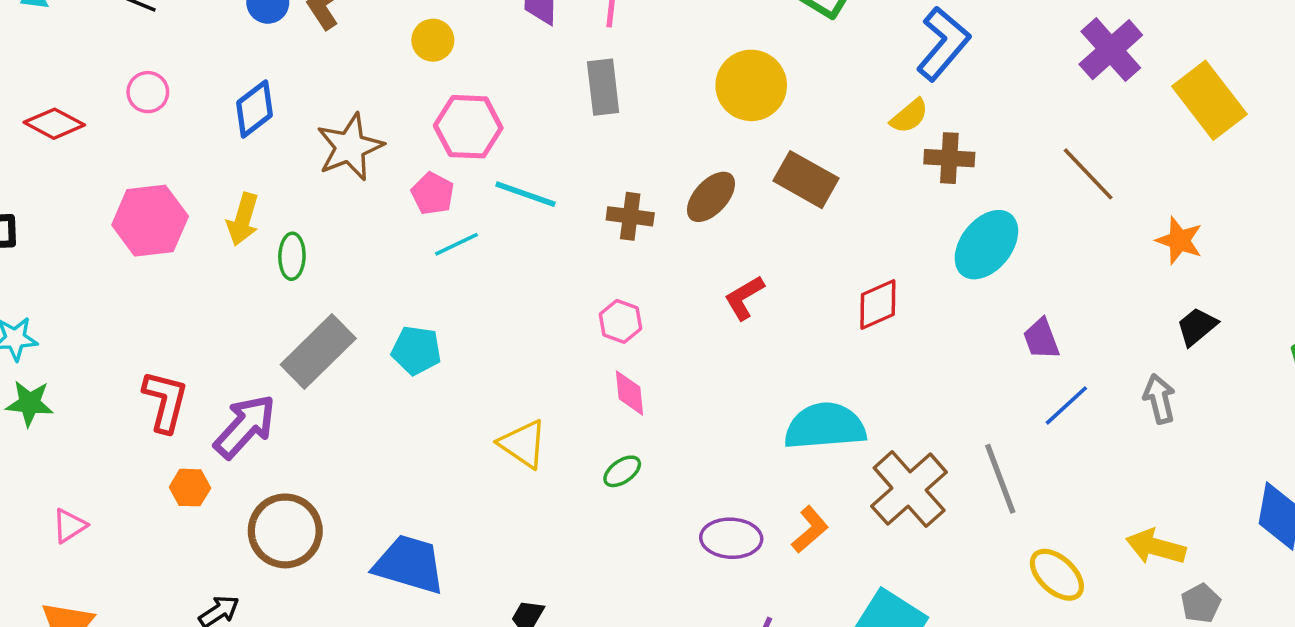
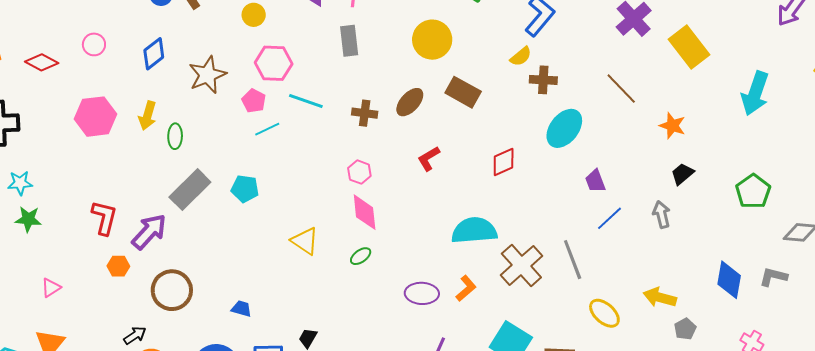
pink diamond: (629, 393) -> (365, 212), size x1.4
blue trapezoid: (409, 564) -> (241, 309), size x0.5

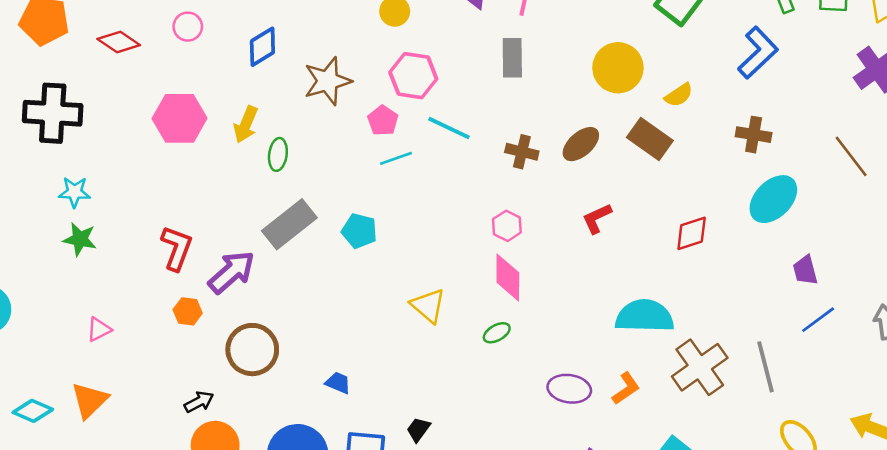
yellow semicircle: (521, 56) -> (679, 95), moved

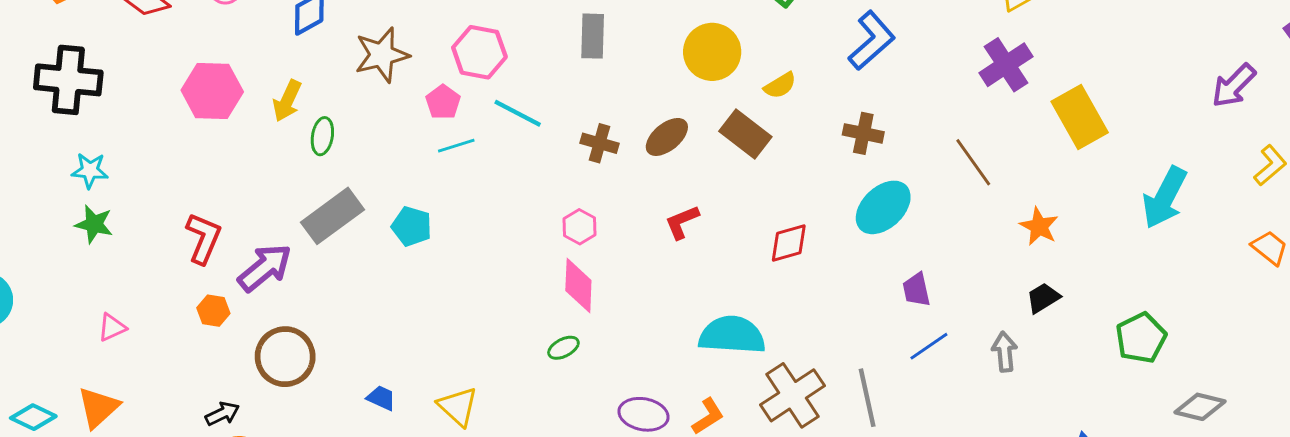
yellow triangle: (428, 306) -> (458, 406), moved

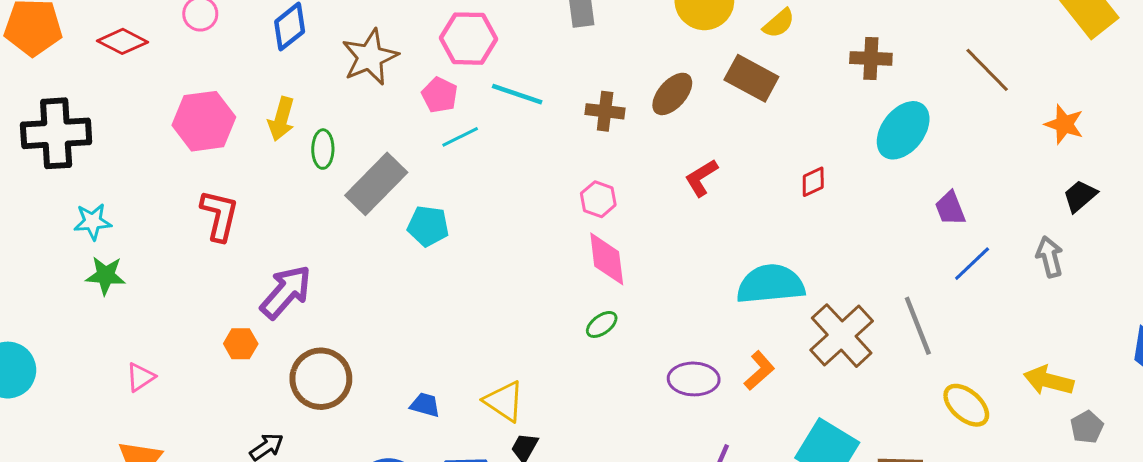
gray rectangle: (332, 216) -> (376, 184), moved
red L-shape: (204, 238) -> (219, 215), moved
red diamond: (789, 243) -> (813, 182), size x0.7

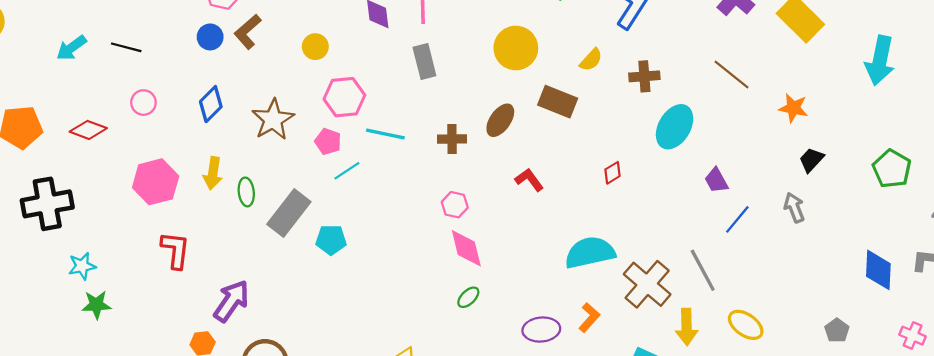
yellow semicircle: (779, 23) -> (591, 60), moved
red L-shape: (701, 178) -> (529, 180), turned 92
yellow arrow: (1049, 381) -> (687, 327), moved, turned -99

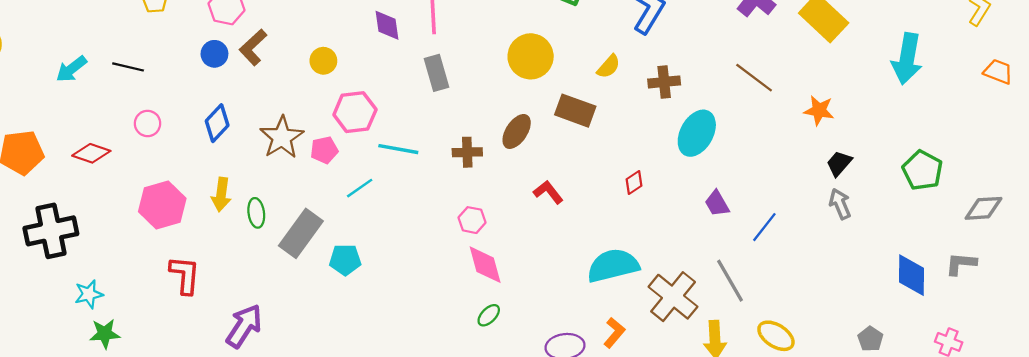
pink pentagon: (328, 141) -> (324, 150), moved, turned -30
purple trapezoid: (716, 180) -> (717, 203), moved
gray arrow: (794, 208) -> (840, 204), moved

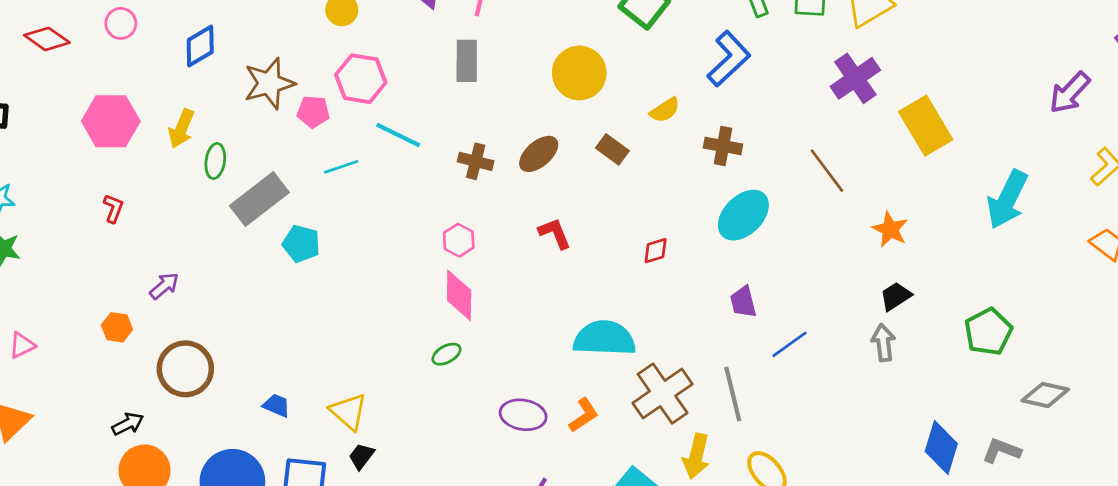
brown rectangle: (575, 111) -> (612, 149), size x0.7
red L-shape: (185, 275) -> (113, 208), size x0.6
purple arrow: (244, 326) -> (164, 286), size x0.6

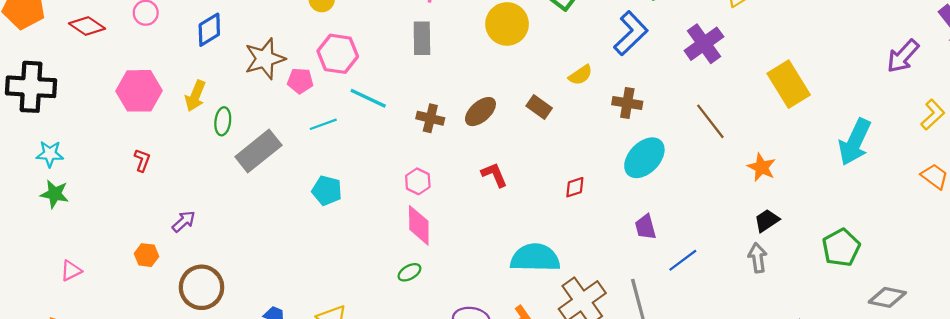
yellow circle: (579, 73) -> (507, 24), moved
purple cross: (855, 78) -> (704, 44), moved
cyan pentagon: (301, 244) -> (327, 190), moved

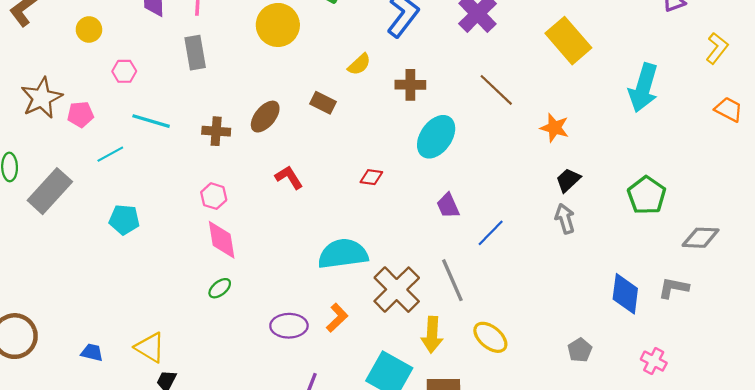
pink hexagon: (338, 54) -> (124, 71), moved, size x0.6
red diamond: (575, 187) -> (371, 177), turned 35

